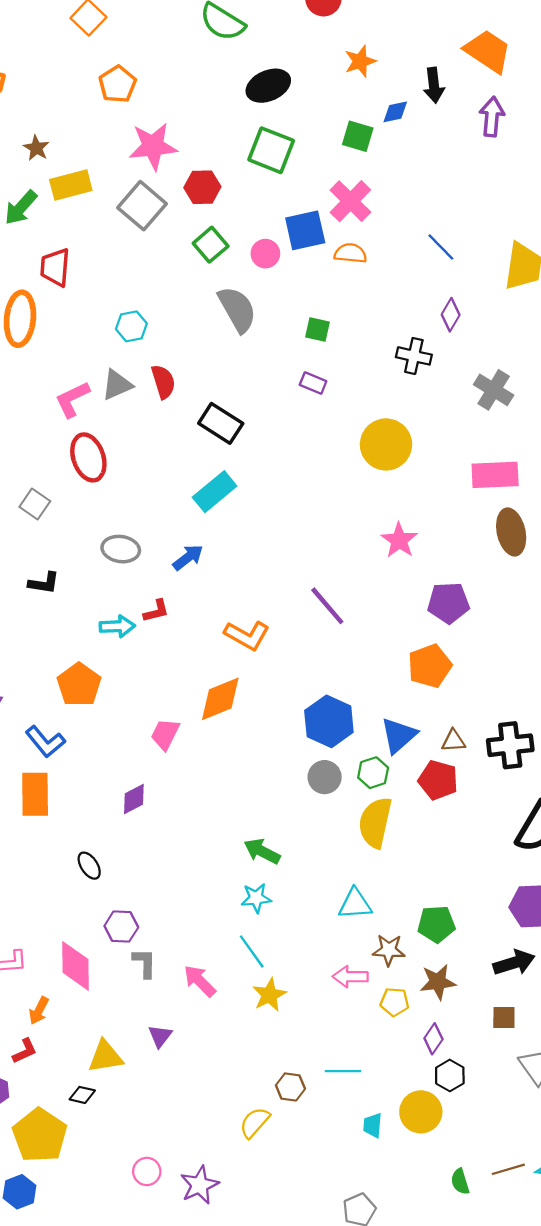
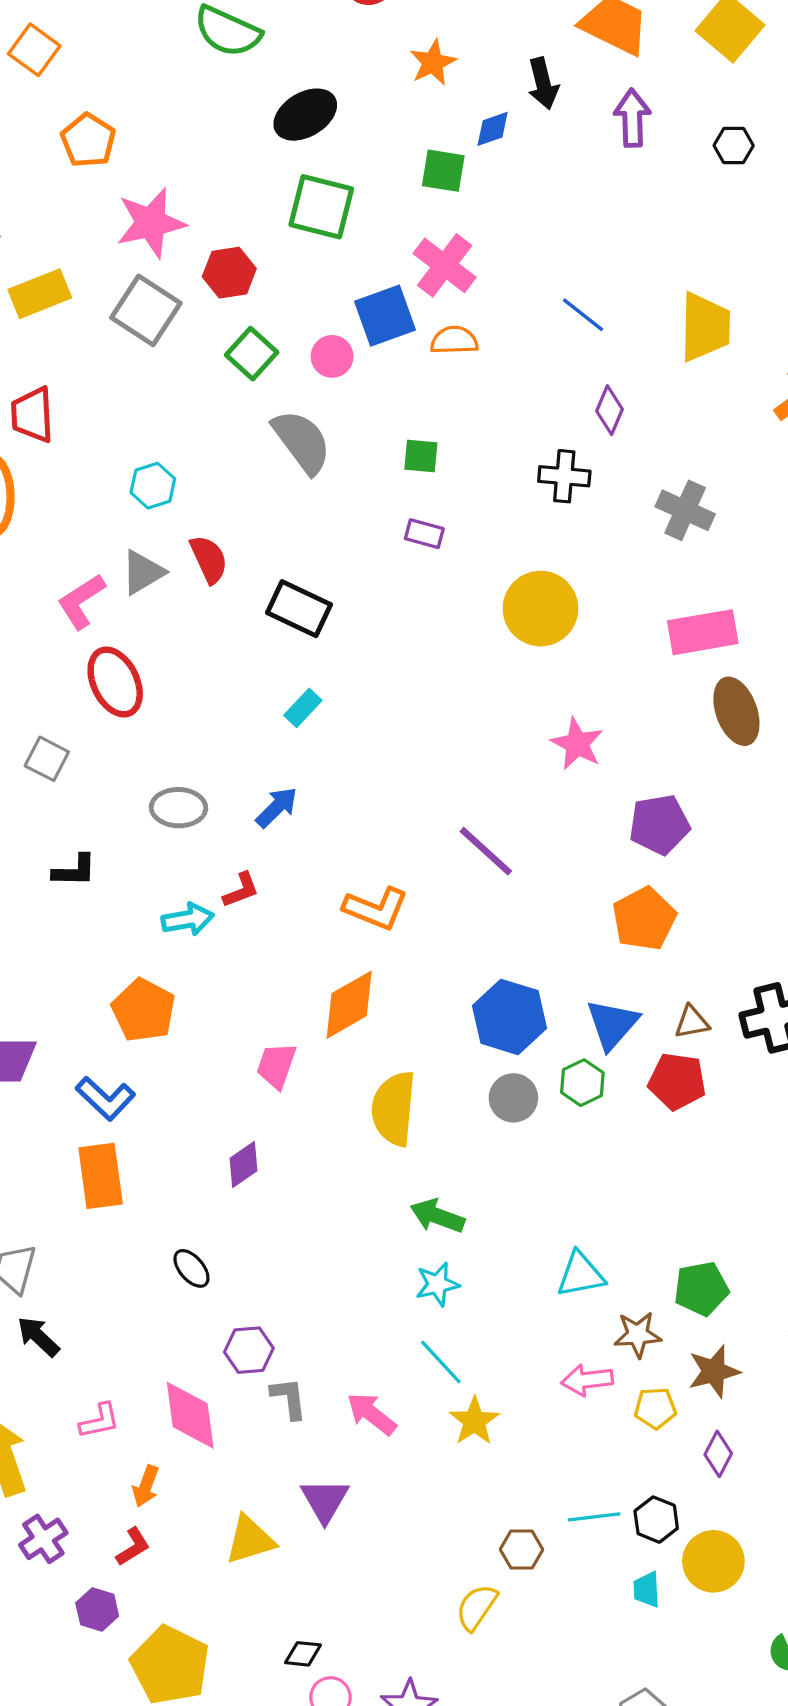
cyan rectangle: (215, 492) -> (303, 708), size x0.6
yellow semicircle: (375, 822) -> (394, 1109), moved
purple triangle: (160, 1036) -> (325, 1500), size x1.4
black hexagon: (450, 1075) -> (656, 1520), moved
black diamond: (82, 1095) -> (303, 1654), moved

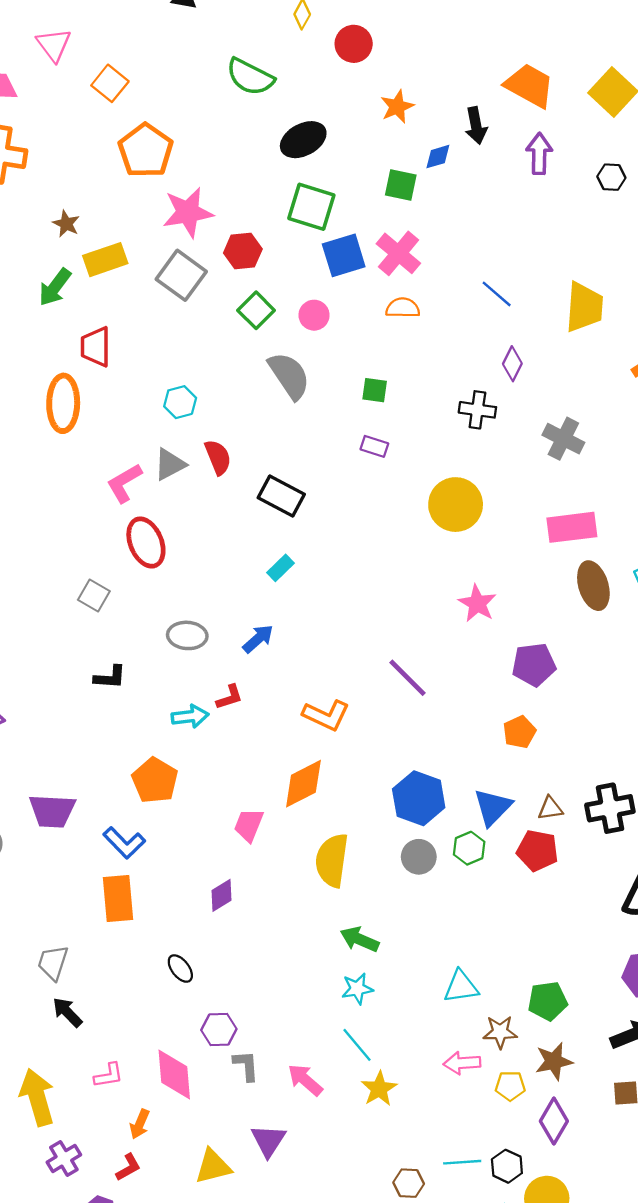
orange pentagon: (88, 140) -> (146, 151), size x1.4
blue square: (385, 316) -> (344, 255), moved
orange pentagon: (644, 919) -> (519, 732), size x0.7
purple diamond: (718, 1454) -> (554, 1121), size x1.4

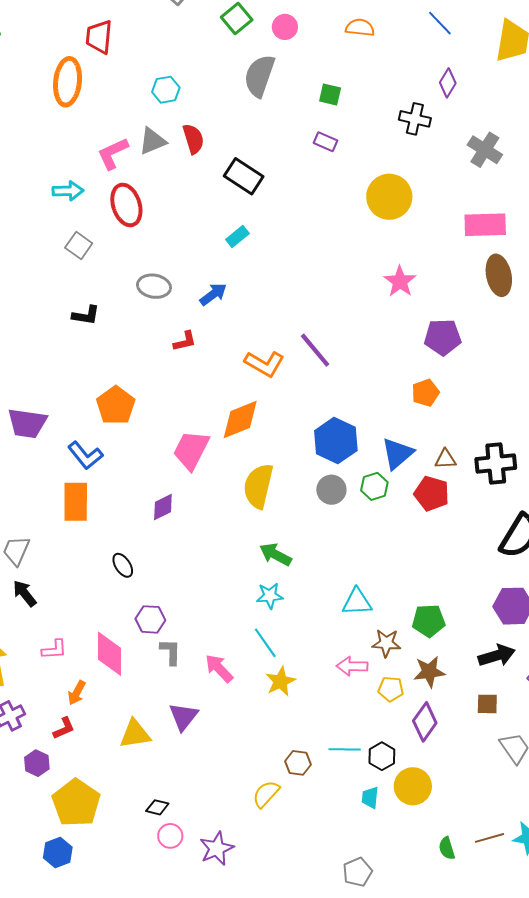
gray semicircle: (289, 376) -> (259, 76), turned -132
purple line: (408, 678) -> (315, 350), moved
cyan arrow: (190, 716) -> (68, 191), moved
pink trapezoid: (249, 825) -> (191, 450), size x1.4

